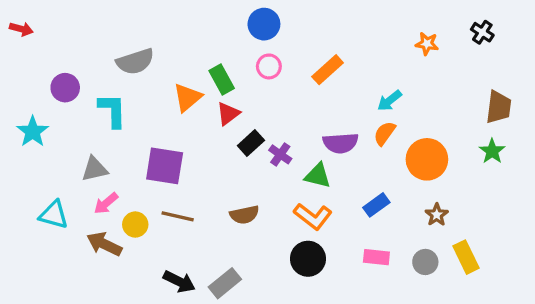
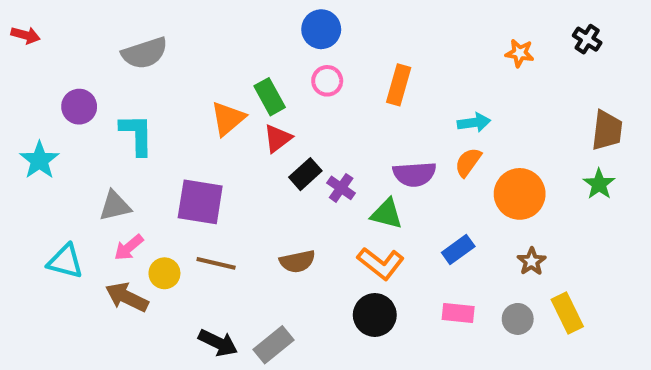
gray semicircle: (135, 62) -> (145, 53), moved
orange rectangle: (328, 70) -> (399, 85), turned -32
cyan arrow: (389, 101) -> (474, 122), turned -150

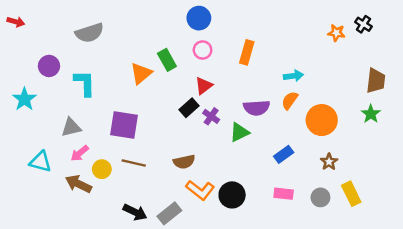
orange star: (520, 53) -> (336, 33), moved
red triangle: (278, 138) -> (204, 86), moved
green triangle: (387, 214) -> (239, 132), turned -40
orange L-shape: (381, 263) -> (200, 190), moved

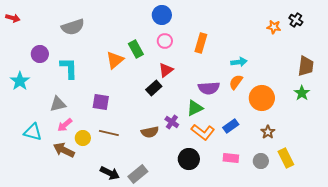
purple cross: (211, 116) -> (172, 122), moved
purple square: (124, 125) -> (101, 102), size x0.7
orange L-shape: (200, 190) -> (203, 132), moved

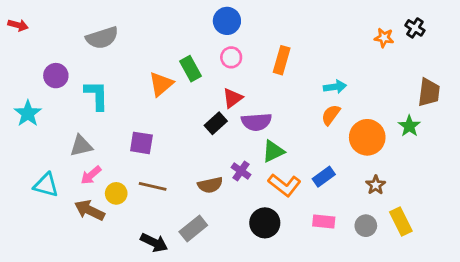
purple semicircle: (209, 88) -> (256, 122), moved
green star: (302, 93) -> (409, 126), moved
gray rectangle: (138, 174) -> (193, 228), moved

